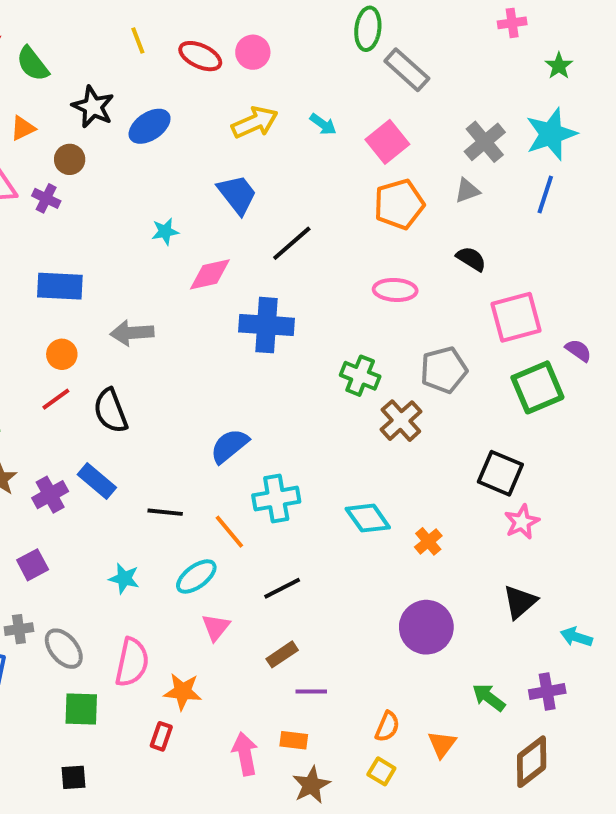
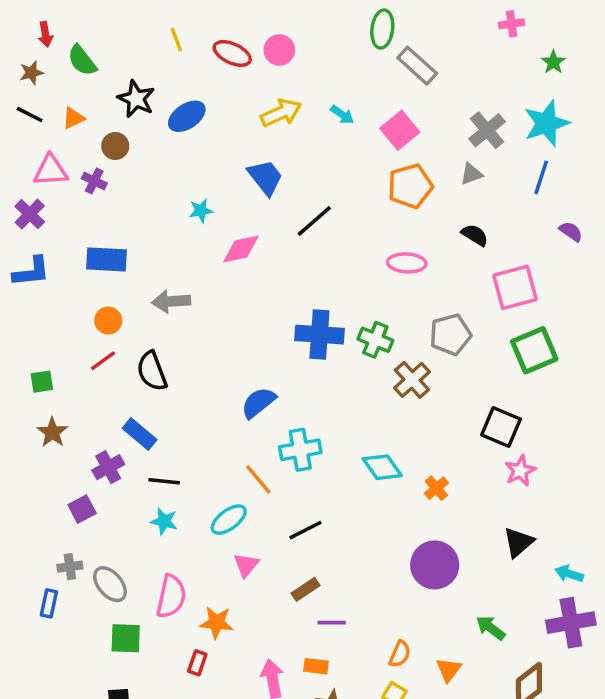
blue cross: (266, 325) -> (319, 335), moved
purple semicircle: (578, 350) -> (571, 232), moved
purple cross: (50, 495) -> (108, 467), moved
black line: (165, 512) -> (164, 481), moved
purple cross: (547, 692) -> (571, 623), moved, size x1.5

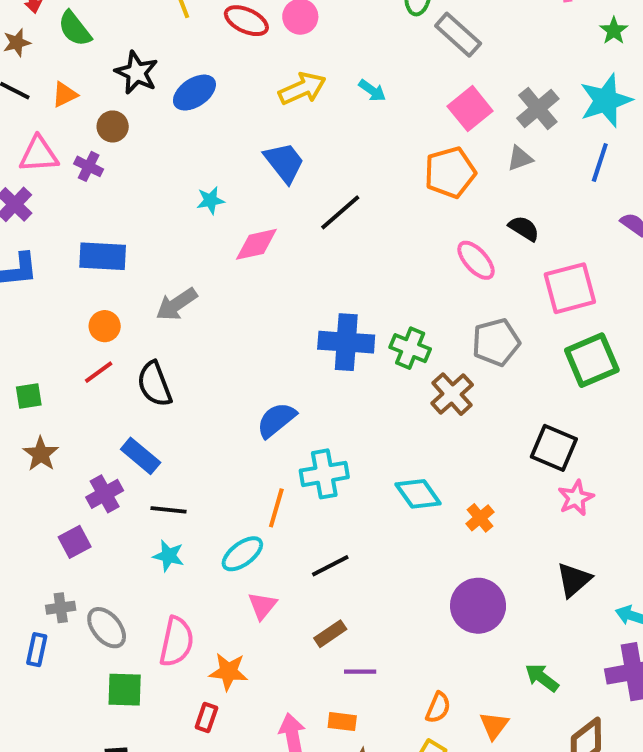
pink square: (400, 130) -> (470, 109), moved
pink ellipse: (407, 263) -> (476, 260), moved, turned 45
gray arrow: (171, 301) -> (176, 304), turned -30
orange line: (258, 479) -> (276, 508), turned 56

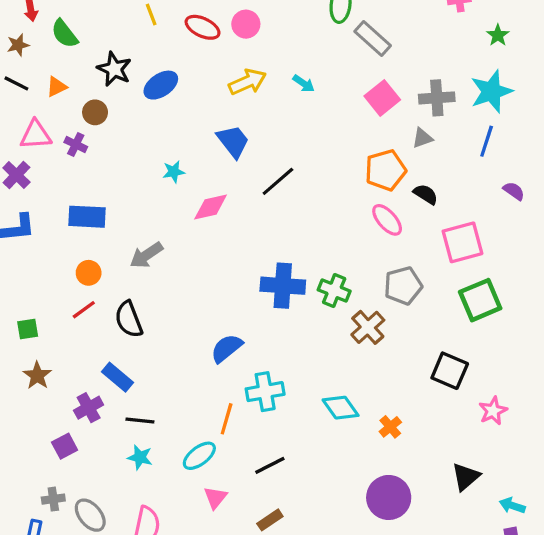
gray cross: (538, 109) -> (437, 98), turned 36
orange pentagon: (450, 172) -> (385, 170), moved
pink star: (576, 498) -> (493, 411), moved

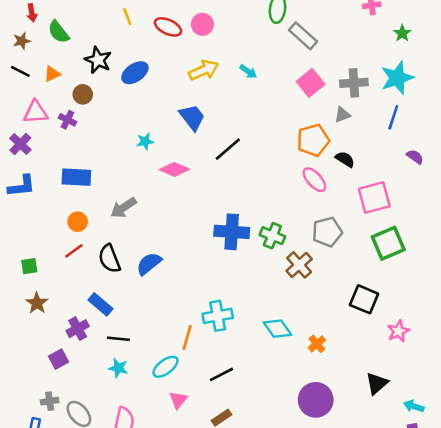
pink diamond: (211, 207) -> (174, 169), turned 36
blue semicircle: (227, 348) -> (149, 264), moved

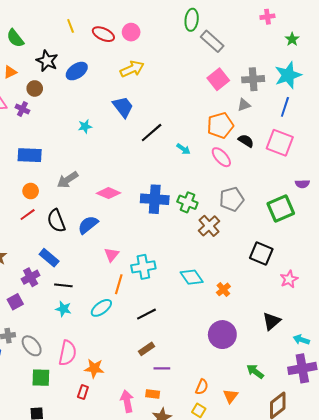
cyan arrow: (248, 71) -> (183, 149), moved
purple semicircle: (415, 157) -> (302, 184), moved, turned 144
pink diamond: (174, 169) -> (109, 193), moved
pink square: (374, 197) -> (280, 143), moved, turned 36
pink triangle: (178, 400) -> (112, 255), moved

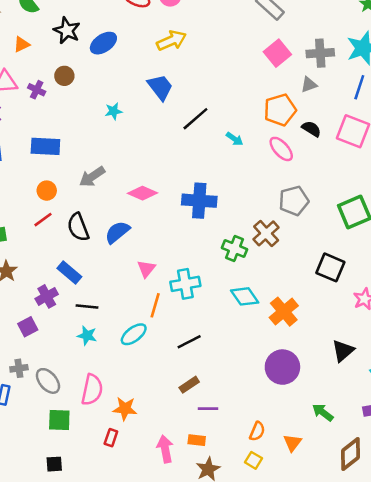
brown circle: (35, 88) -> (64, 76), moved
green cross: (187, 202) -> (235, 249), moved
orange cross: (223, 289) -> (284, 312), size x1.6

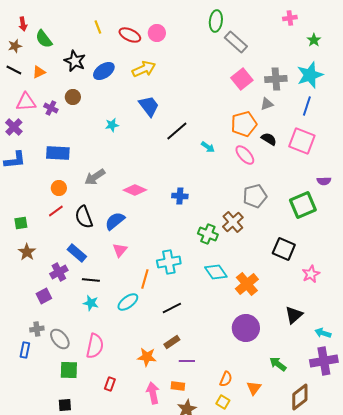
yellow arrow: (172, 41) -> (144, 69), moved
blue cross: (199, 201) -> (180, 196), size x0.6
pink triangle: (146, 269) -> (120, 250), moved
orange star: (125, 409) -> (147, 357), moved

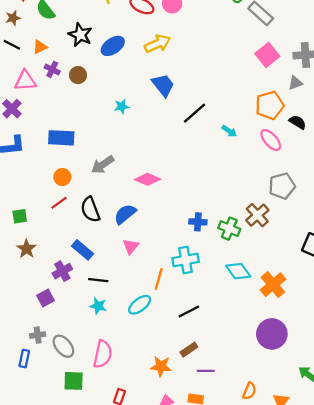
purple cross: (51, 108) -> (52, 69), moved
blue cross: (180, 196) -> (198, 222), moved

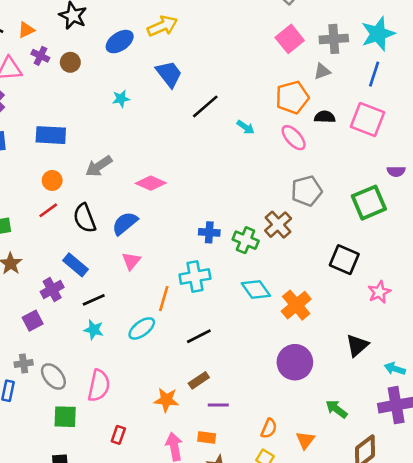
blue ellipse: (113, 46) -> (120, 42), moved
black semicircle: (298, 122) -> (325, 117), turned -30
black line: (98, 280) -> (94, 300), turned -30

